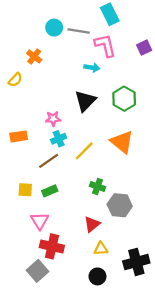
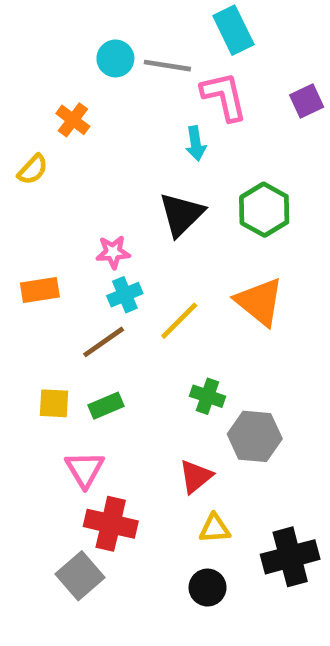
cyan arrow: (92, 68) -> (196, 144), turned 72

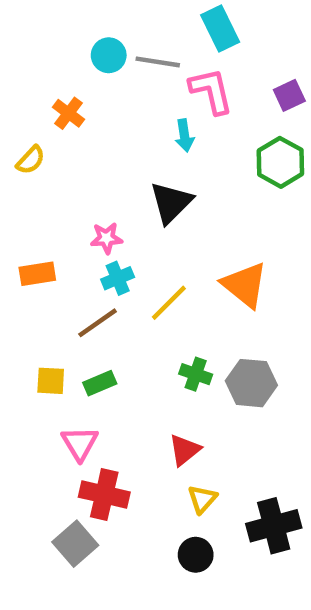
green hexagon: (264, 210) -> (280, 162), moved
gray hexagon: (255, 436) -> (251, 383), moved
yellow triangle: (215, 528) -> (202, 499), turned -44

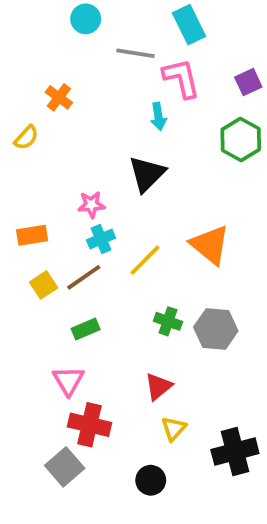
cyan circle: (109, 55) -> (86, 19), moved
yellow square: (51, 381) -> (44, 285), moved, turned -36
black circle: (196, 555) -> (151, 480), moved

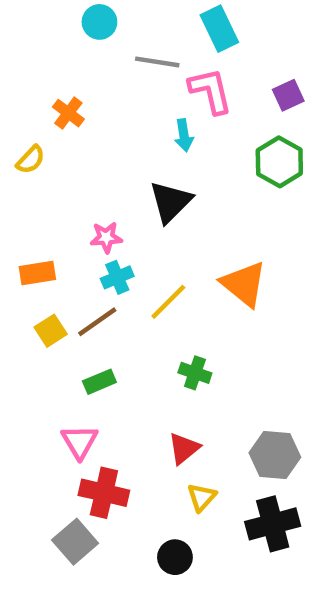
gray hexagon: (216, 329) -> (275, 455), moved

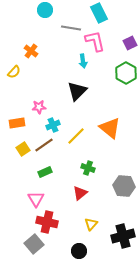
pink star: (106, 237) -> (39, 107), moved
red triangle: (184, 448) -> (80, 193), moved
gray hexagon: (275, 455) -> (124, 186), moved

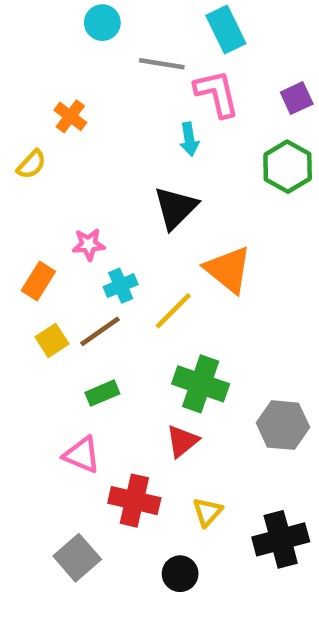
orange rectangle: (17, 123) -> (38, 281), turned -49
orange triangle: (110, 128) -> (228, 270), moved
green cross: (88, 168) -> (201, 384), size x1.6
pink triangle: (36, 199) -> (82, 455), turned -36
red cross: (47, 222) -> (134, 501), moved

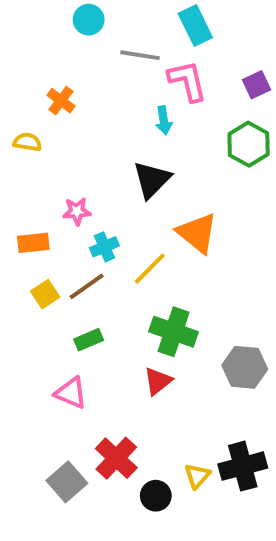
yellow semicircle: (31, 164) -> (27, 142), turned -124
orange rectangle: (38, 281) -> (33, 243), turned 52
red cross: (134, 501) -> (116, 458), moved, turned 30
yellow triangle: (208, 512) -> (197, 476), moved

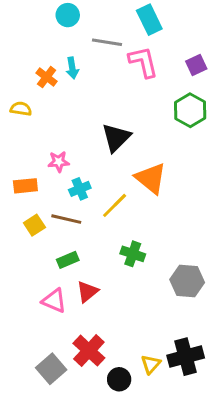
cyan arrow: (164, 120) -> (72, 68), moved
brown line: (87, 286) -> (66, 219), turned 48
green cross: (174, 332) -> (133, 254), size x0.7
red triangle: (158, 381) -> (87, 292), moved

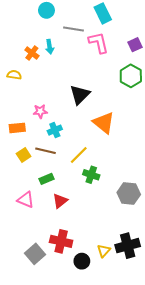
yellow line: (115, 205) -> (79, 155), moved
pink triangle: (54, 301) -> (26, 200), moved
red cross: (89, 351) -> (61, 241), turned -30

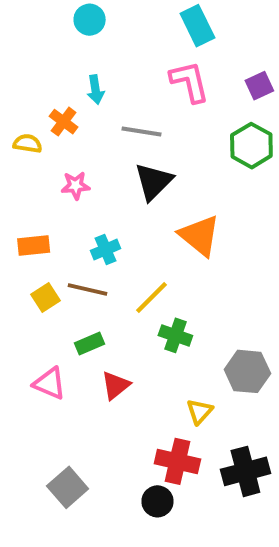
gray line: (74, 29) -> (141, 132), moved
orange cross: (32, 53) -> (64, 122), moved
pink star: (40, 111) -> (76, 186), moved
red cross: (61, 241) -> (177, 461), moved
yellow triangle: (104, 251) -> (199, 411), moved

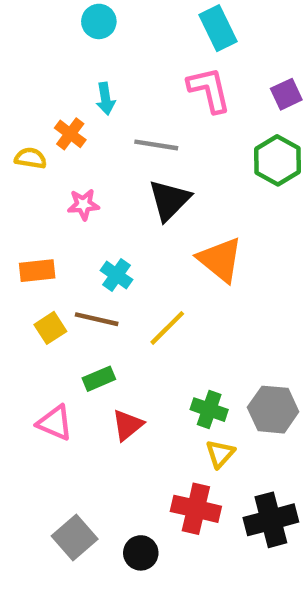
cyan cross: (106, 250) -> (117, 275), turned -32
green cross: (175, 335) -> (209, 410), moved
black circle: (157, 501) -> (141, 553), moved

